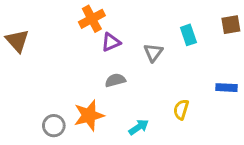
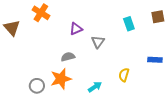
orange cross: (92, 19) -> (41, 13), moved, turned -30
gray triangle: (153, 52) -> (98, 42), moved
gray semicircle: (115, 80) -> (68, 57), moved

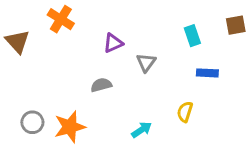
blue rectangle: (155, 60) -> (207, 73), moved
orange star: (61, 79) -> (70, 127), moved
gray circle: (37, 86) -> (32, 122), moved

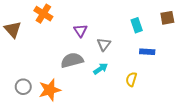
purple triangle: (113, 43) -> (80, 31), turned -40
gray semicircle: (101, 85) -> (72, 60), size x1.5
cyan arrow: (142, 130) -> (101, 69), moved

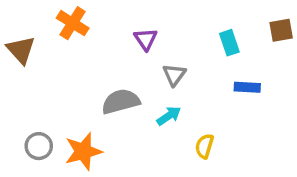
purple triangle: (80, 31) -> (146, 39), moved
yellow semicircle: (131, 79) -> (204, 146), moved

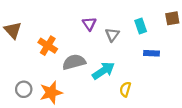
orange cross: (73, 23) -> (48, 46), moved
gray triangle: (174, 75) -> (112, 35), moved
cyan arrow: (169, 116) -> (103, 71), size x1.5

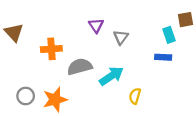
cyan rectangle: (141, 26) -> (169, 35), moved
orange cross: (48, 46) -> (51, 49), turned -36

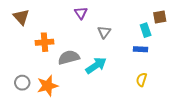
purple triangle: (96, 25) -> (81, 13), moved
brown triangle: (14, 32) -> (21, 17), moved
yellow semicircle: (135, 96) -> (142, 80), moved

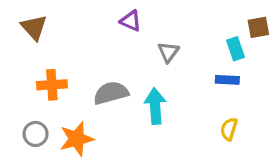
purple triangle: (81, 13) -> (131, 21), turned -32
orange cross: (44, 42) -> (52, 85), moved
cyan arrow: (96, 65) -> (155, 106), turned -60

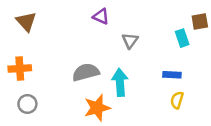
blue rectangle: (227, 80) -> (172, 75), moved
orange cross: (52, 85) -> (20, 68), moved
orange star: (77, 139) -> (97, 108), moved

